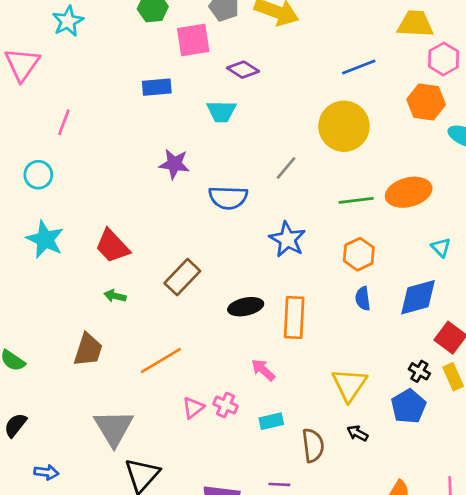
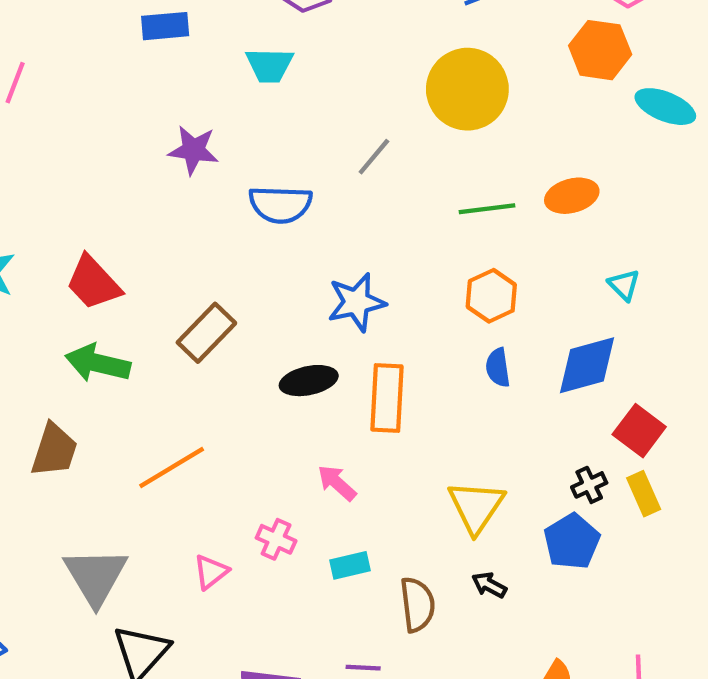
orange ellipse: (409, 192) -> (572, 196), size x0.7
blue star: (287, 239) -> (357, 302), moved, turned 30
green arrow: (115, 296) -> (98, 363), size x1.8
black cross: (419, 371) -> (589, 485), turned 35
pink triangle: (193, 408) -> (211, 572), moved

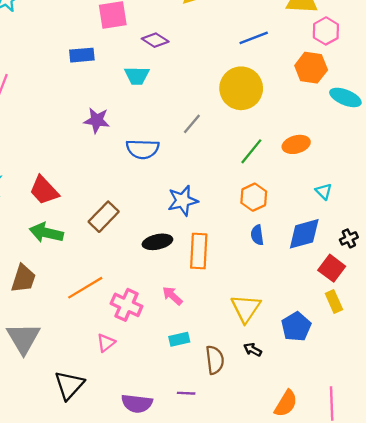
green line: (487, 209) -> (251, 151), turned -44
black cross: (589, 485) -> (349, 238), moved
pink cross: (276, 539) -> (127, 305), moved, size x1.5
gray triangle: (96, 576) -> (23, 338), moved

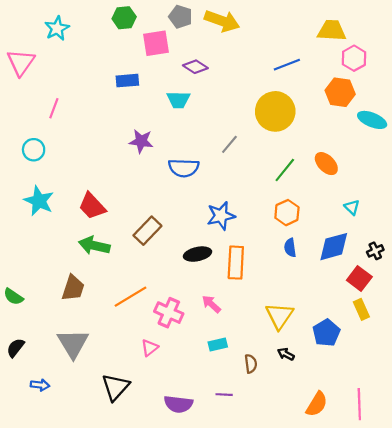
orange ellipse: (296, 144) -> (326, 164), turned 60
brown semicircle: (215, 360) -> (251, 364), size x0.7

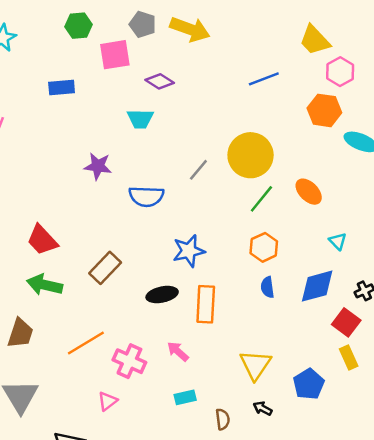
yellow trapezoid: (332, 31) -> (315, 40), turned -136
blue rectangle: (127, 81) -> (62, 87), moved
yellow circle: (275, 111) -> (251, 155), moved

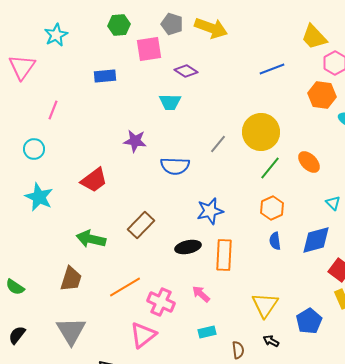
red trapezoid: (42, 240) -> (94, 180), moved, turned -84
pink triangle: (108, 401) -> (143, 335), size x1.6

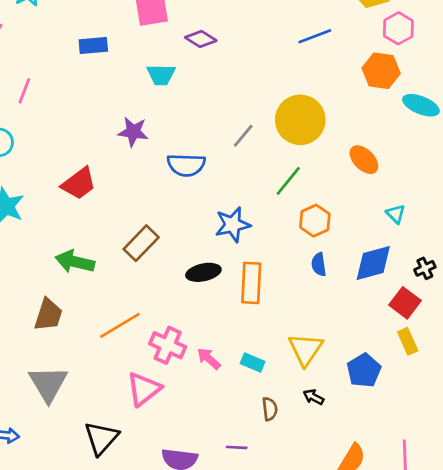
cyan trapezoid: (170, 102) -> (161, 75), moved
green line: (270, 168) -> (288, 181), moved
pink arrow: (201, 294) -> (209, 359), moved
cyan rectangle: (207, 332) -> (253, 363), moved, turned 36

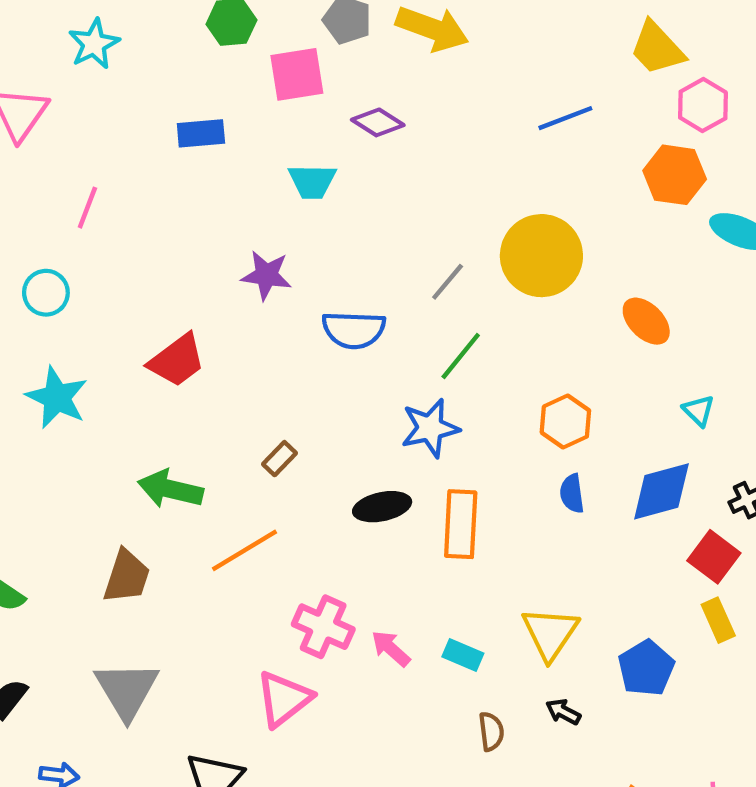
green line: (288, 181) -> (461, 356), moved
brown rectangle: (141, 243) -> (279, 459), size x0.6
orange line: (120, 325) -> (245, 550), moved

